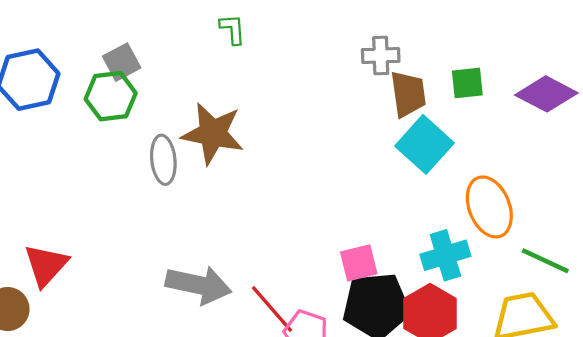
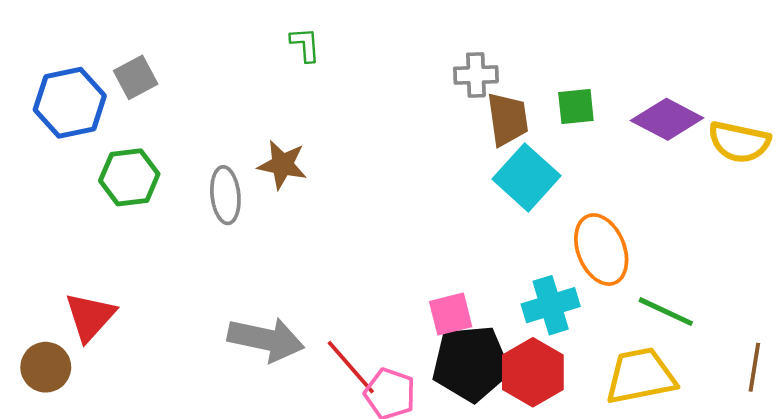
gray square: (122, 62) -> (136, 77), moved
green hexagon: (111, 96) -> (129, 177), moved
brown star: (213, 133) -> (282, 165), size x0.7

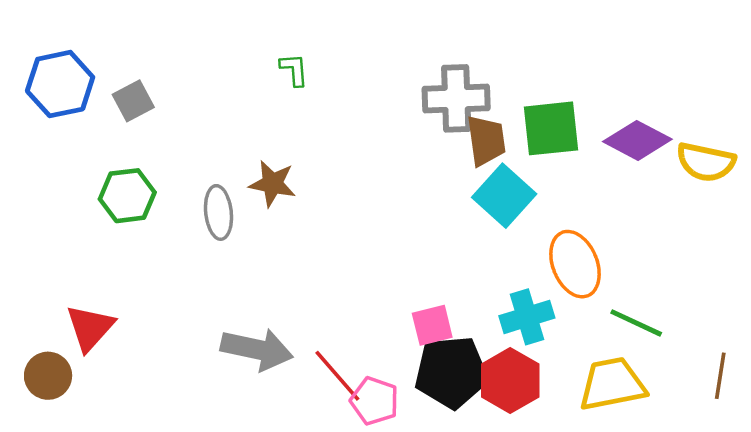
gray cross: (476, 75) -> (456, 98), size x1.6
blue hexagon: (70, 103) -> (60, 84), moved
green square: (576, 107) -> (551, 128), size x1.6

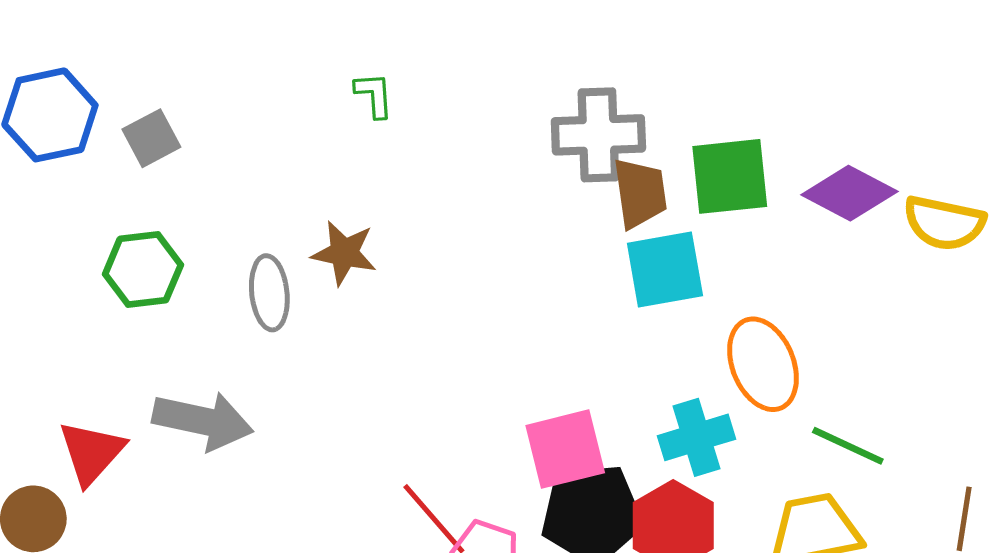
cyan square: (504, 196) -> (665, 270), turned 38
pink square: (432, 325) -> (565, 449), size x1.4
gray arrow: (257, 349) -> (203, 421), moved

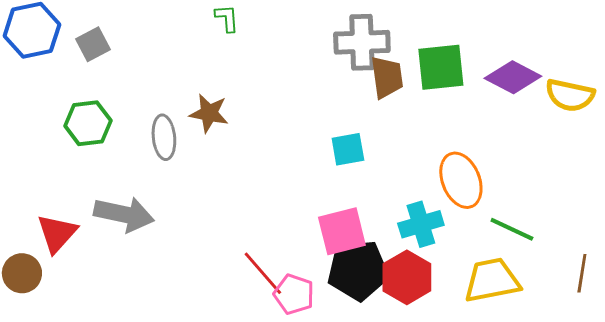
cyan square: (665, 270) -> (348, 149), moved, size x0.7

